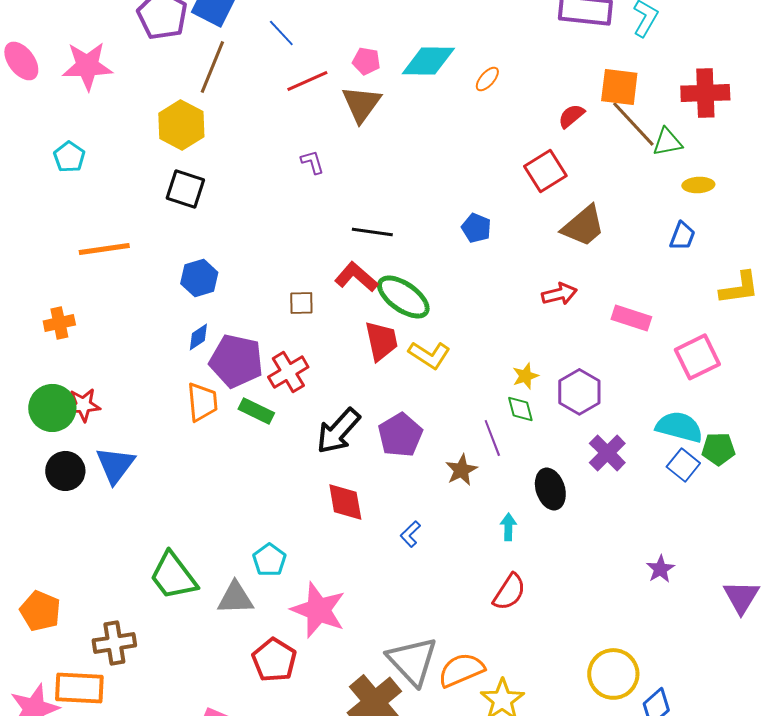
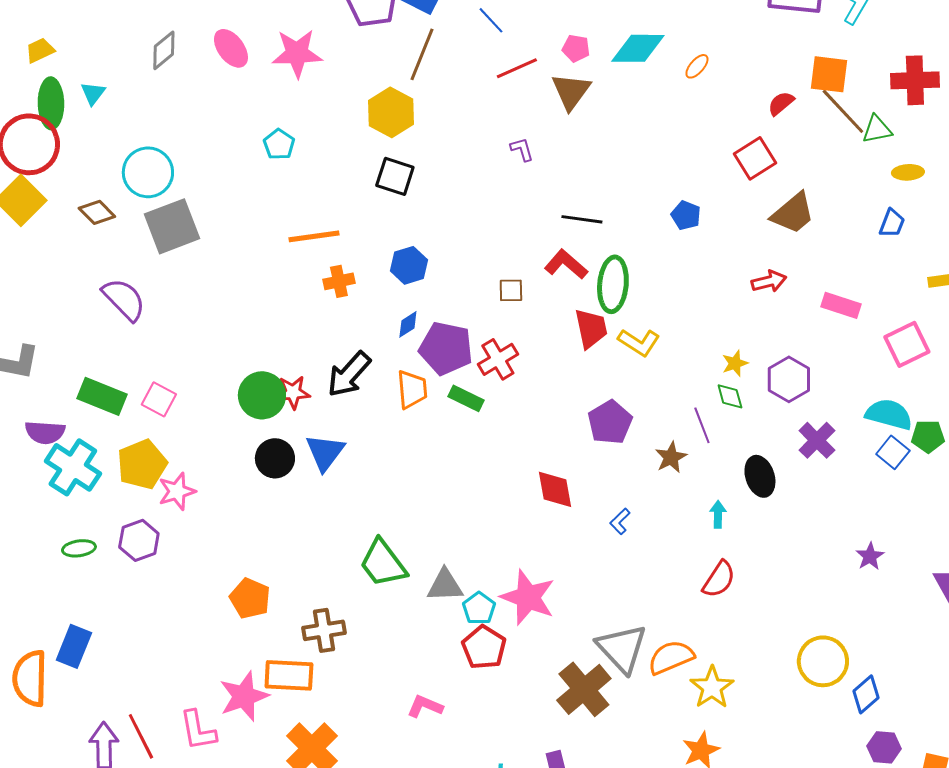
green ellipse: (403, 297) -> (613, 284), turned 60
orange cross: (59, 323) -> (339, 281), moved
black arrow: (338, 431) -> (349, 374), moved
cyan pentagon: (269, 560) -> (479, 608), moved

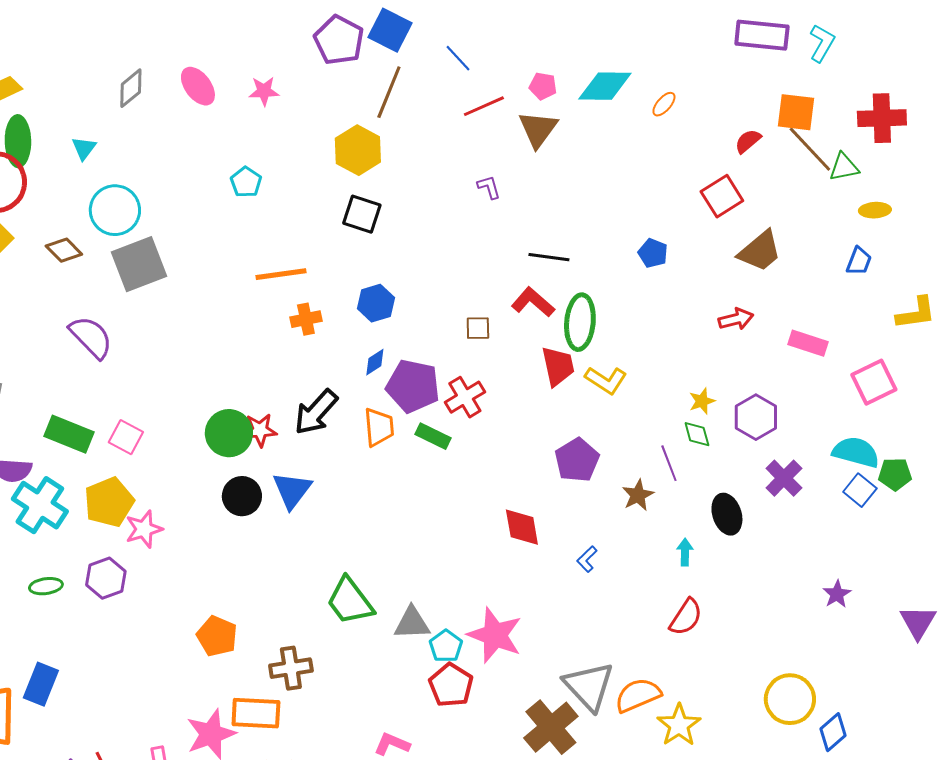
pink star: (297, 53) -> (264, 91), size x0.6
cyan triangle: (93, 93) -> (84, 148), moved

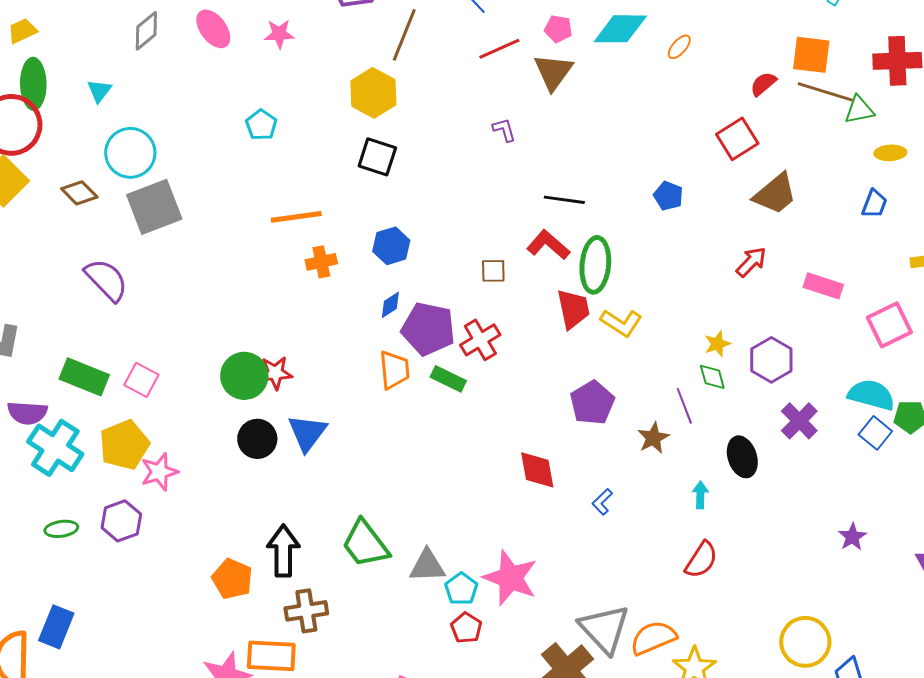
brown line: (810, 149) -> (825, 92), turned -30
red arrow: (736, 319) -> (751, 262), turned -32
black arrow: (316, 412) -> (283, 551), moved, turned 138
red pentagon: (451, 685) -> (466, 628), size x0.7

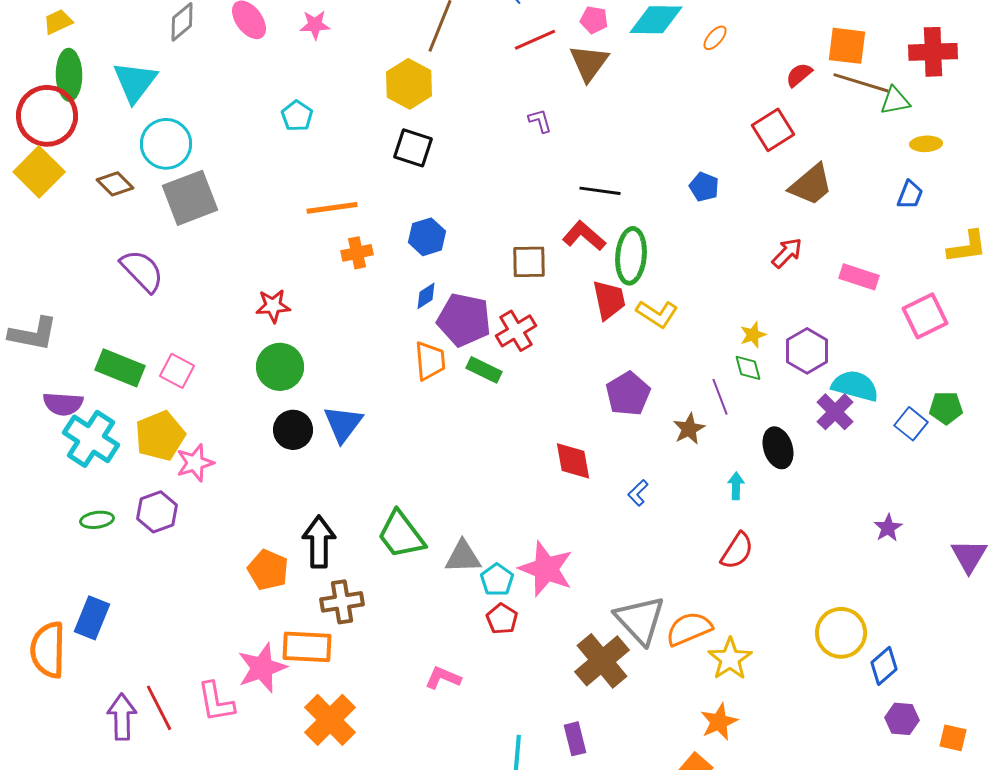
cyan triangle: (99, 91) -> (135, 82), size x1.8
brown square: (493, 271) -> (529, 262), size x1.4
red star: (275, 373) -> (273, 306), moved
cyan semicircle: (871, 395) -> (855, 386), moved

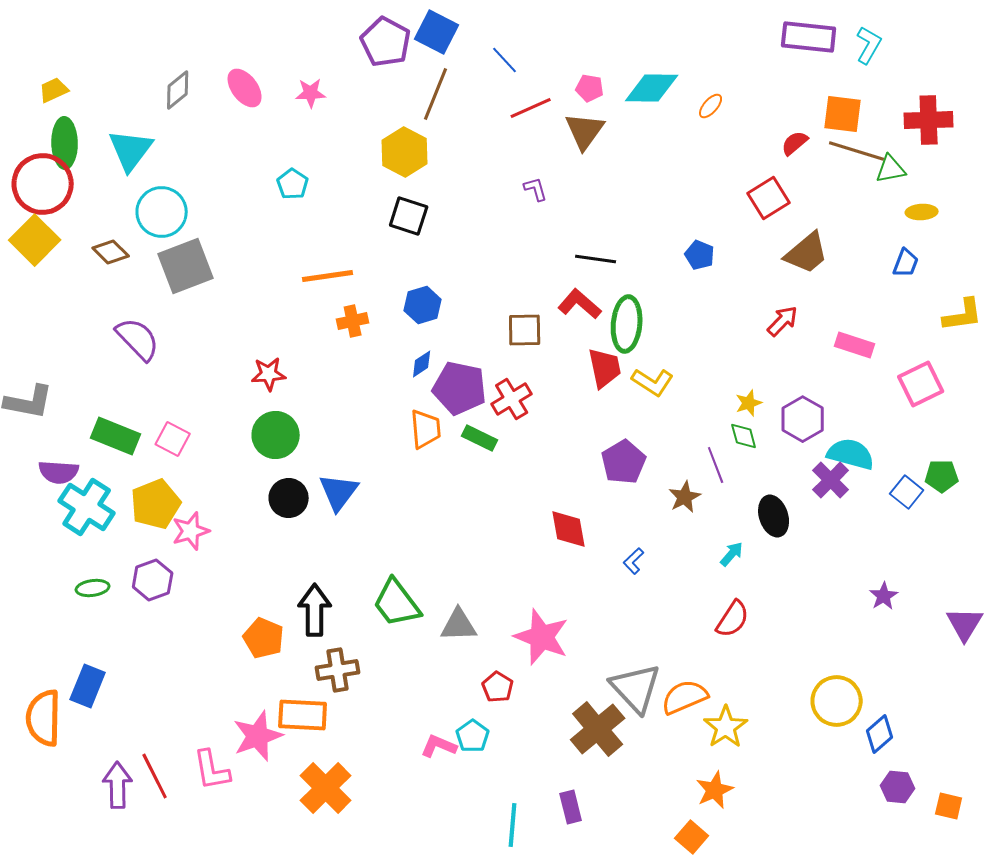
cyan arrow: (736, 486) -> (732, 554), turned 40
cyan pentagon: (497, 580) -> (473, 736), moved

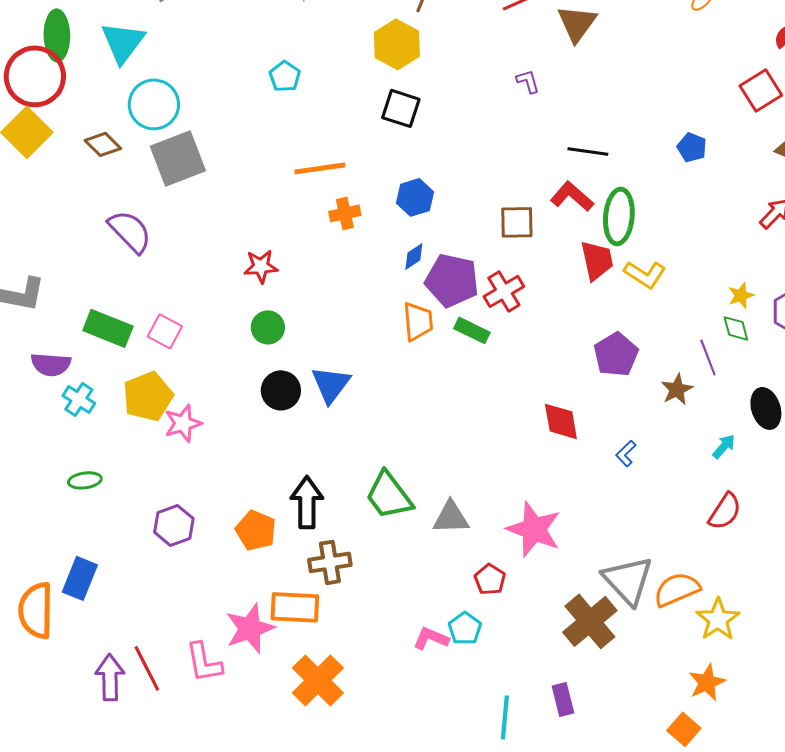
green circle: (276, 435) -> (268, 327), size x0.7
cyan cross: (87, 507) -> (79, 399), size x0.6
purple hexagon: (153, 580) -> (174, 525), moved

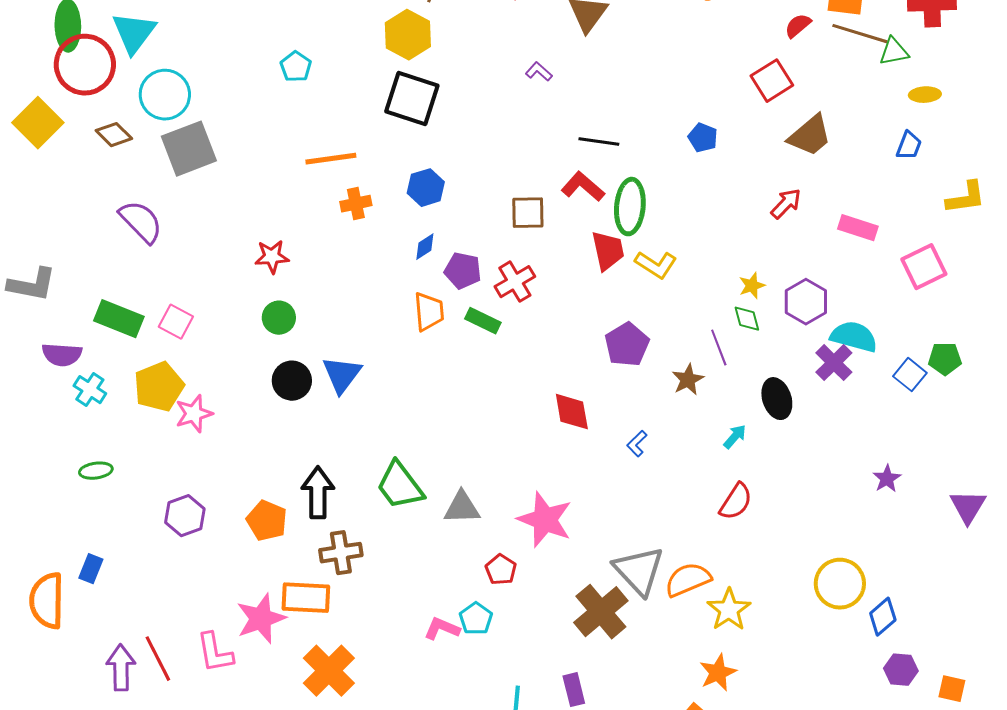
red circle: (35, 76) -> (85, 65), moved
purple L-shape: (528, 81) -> (539, 72), turned -32
black square: (401, 108) -> (412, 99), size x1.4
purple pentagon: (452, 280) -> (463, 271), size x0.7
blue rectangle: (80, 578) -> (91, 569), size x0.7

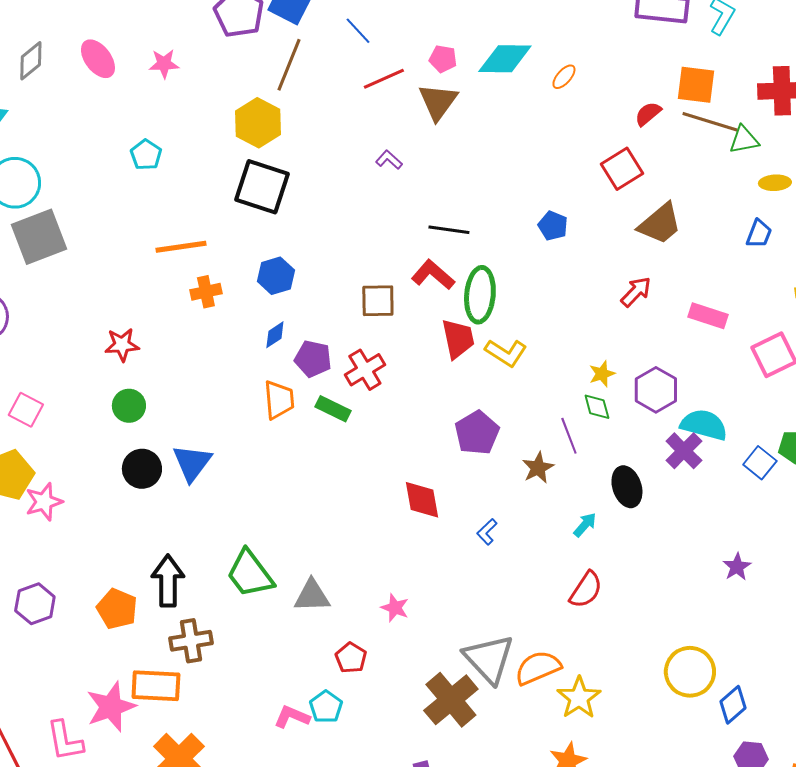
pink star: (545, 520) -> (395, 608), size x0.5

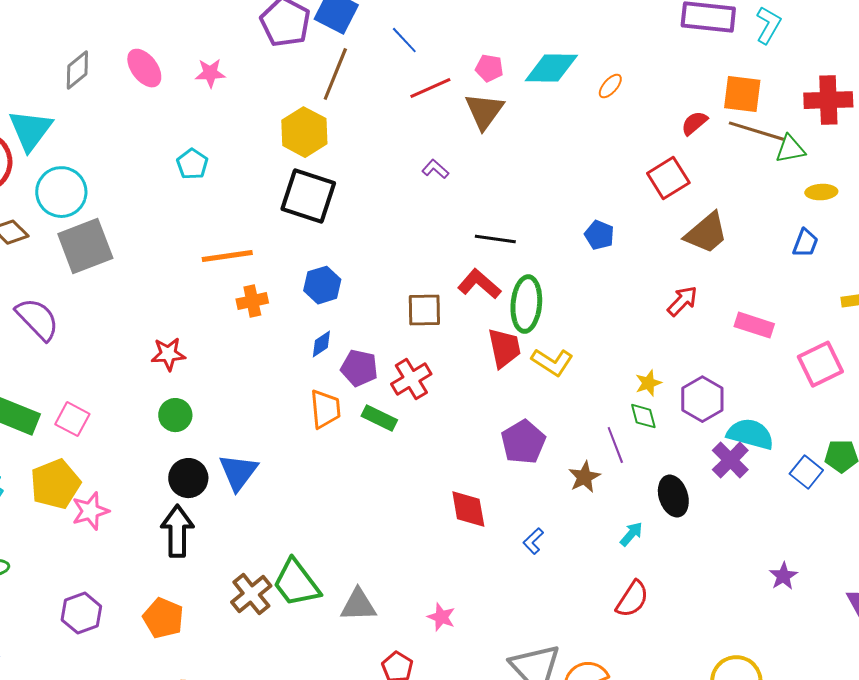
black arrow: (168, 581) -> (177, 531), moved
brown cross: (191, 641) -> (251, 594), moved, turned -30

